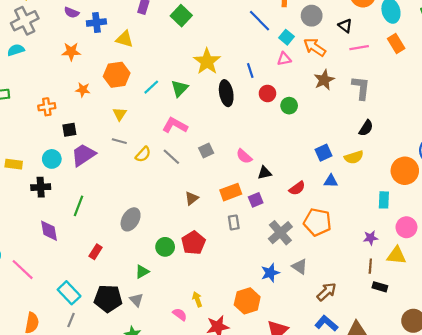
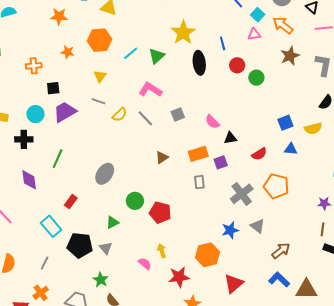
red pentagon: (193, 243) -> (160, 213), moved, turned -30
cyan rectangle: (69, 293) -> (51, 226), moved

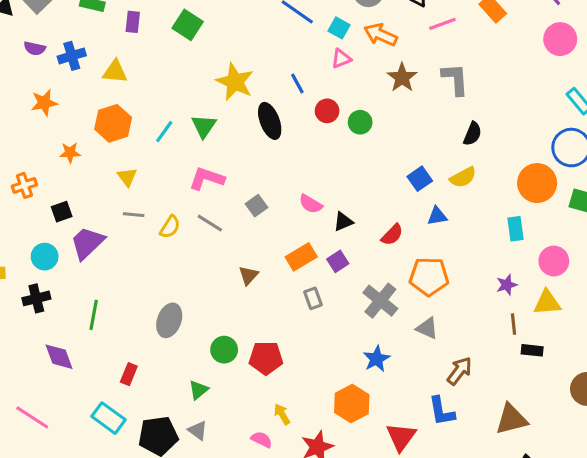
gray triangle: (258, 226) -> (427, 328), moved
blue L-shape: (279, 280) -> (442, 411), moved, turned -130

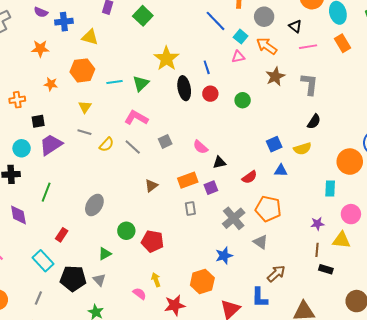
red circle: (327, 111) -> (210, 94), moved
cyan line: (164, 132) -> (115, 82), turned 35

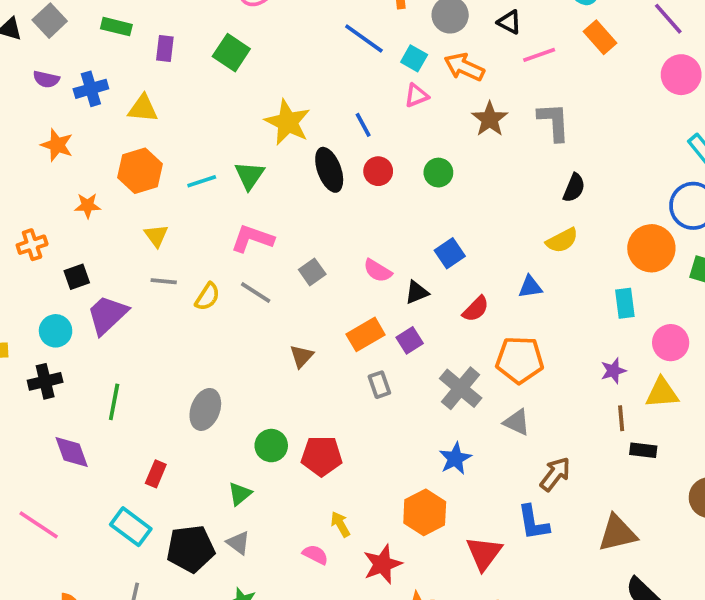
orange star: (40, 49) -> (57, 145), turned 30
blue square: (274, 144) -> (450, 253), moved

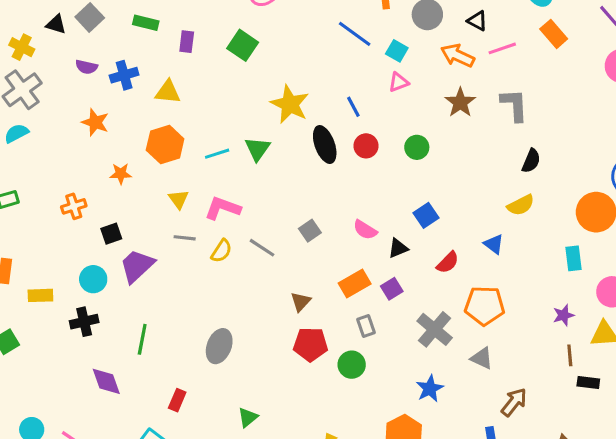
orange arrow: (464, 67) -> (458, 56), moved
pink L-shape: (252, 239) -> (223, 208), moved
blue triangle: (530, 287) -> (494, 244), turned 45
green circle: (271, 446) -> (352, 365), moved
red pentagon: (322, 456) -> (311, 344), moved

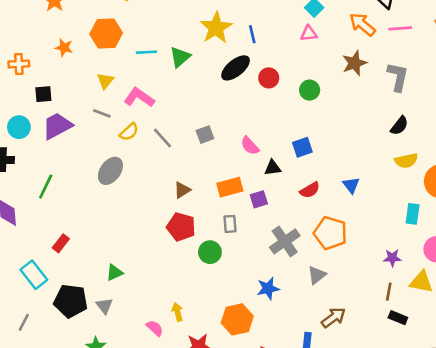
blue line: (353, 107) -> (252, 34), moved
black ellipse: (325, 145) -> (236, 68), turned 56
yellow semicircle: (521, 205) -> (406, 161), moved
gray ellipse: (219, 346) -> (110, 171), moved
gray triangle: (482, 358) -> (317, 275), turned 42

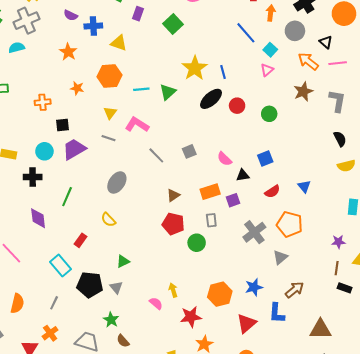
pink triangle: (309, 33) -> (267, 70), turned -32
black semicircle: (399, 126) -> (340, 139), turned -63
yellow semicircle: (129, 132) -> (108, 220), moved, turned 91
blue star: (268, 288) -> (254, 287), moved

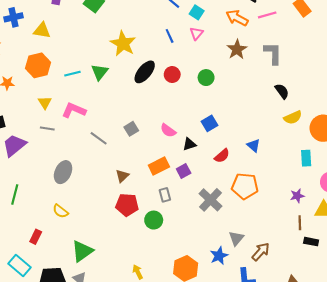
blue line: (223, 72) -> (170, 36), moved
gray triangle: (280, 257) -> (236, 238), moved
green triangle: (123, 261) -> (82, 251), size x1.6

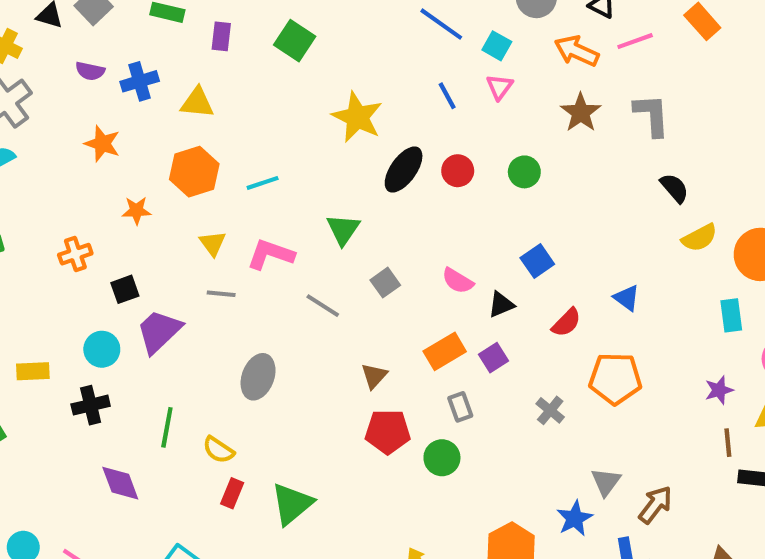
green triangle: (100, 72) -> (343, 230), moved
gray cross: (210, 200) -> (550, 410), size x0.6
yellow semicircle: (60, 211) -> (218, 450), moved
red rectangle: (36, 237) -> (232, 493), moved
green triangle: (82, 251) -> (292, 504), moved

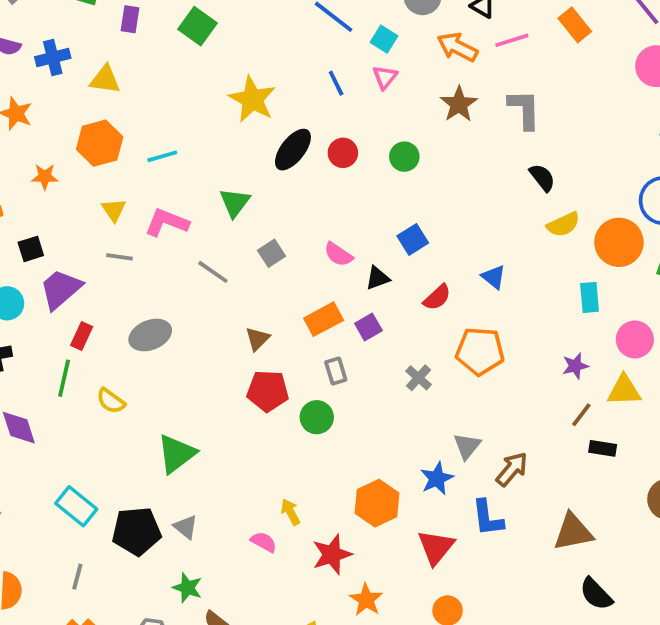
gray ellipse: (258, 377) -> (150, 335), turned 45
brown line: (728, 443) -> (581, 415), turned 40
red rectangle: (232, 493) -> (82, 336), moved

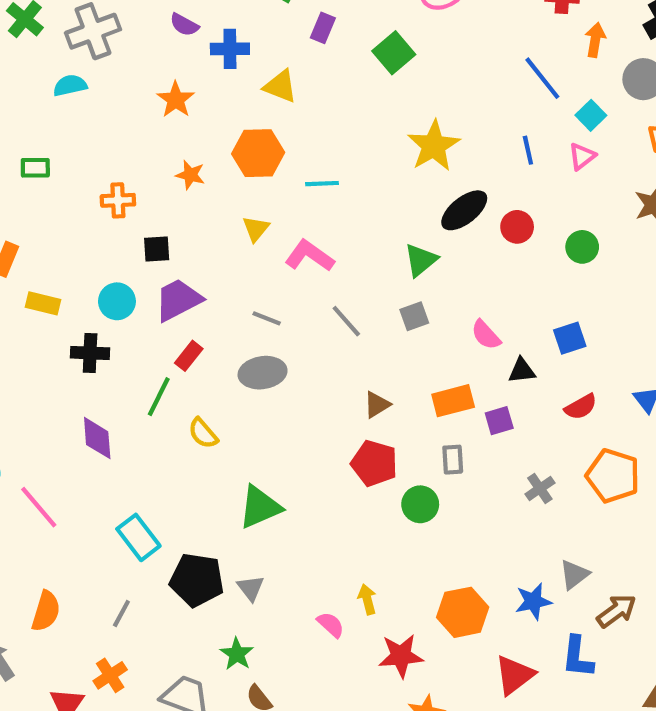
green triangle: (235, 203) -> (421, 260), moved
gray line: (120, 257) -> (267, 318), moved

